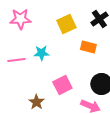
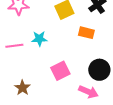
brown star: (36, 102) -> (22, 88), moved

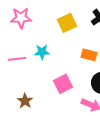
orange rectangle: (86, 33) -> (89, 55), moved

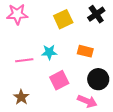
cyan star: (42, 52) -> (49, 52), moved
pink line: (17, 59) -> (24, 60), moved

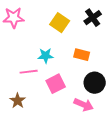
yellow square: (63, 19) -> (60, 23), turned -30
pink line: (24, 60) -> (29, 72), moved

